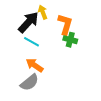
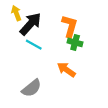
yellow arrow: (43, 12) -> (16, 13), moved
orange arrow: (35, 65) -> (66, 70), moved

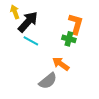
orange L-shape: (70, 26) -> (76, 24), moved
gray semicircle: (32, 88) -> (48, 81), moved

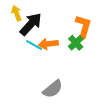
green cross: (69, 39) -> (76, 43), turned 32
orange arrow: (61, 64) -> (48, 44), moved, turned -42

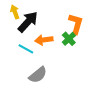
cyan line: (34, 45) -> (26, 49), moved
gray semicircle: (53, 89) -> (38, 75), moved

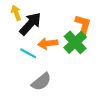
green cross: (69, 39) -> (75, 42), size x1.5

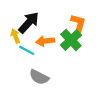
yellow arrow: (16, 13) -> (15, 36), moved
gray semicircle: (41, 82) -> (39, 77), turned 66

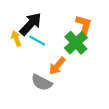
orange arrow: (45, 41) -> (57, 66), moved, turned -42
cyan line: (27, 50) -> (37, 41), moved

